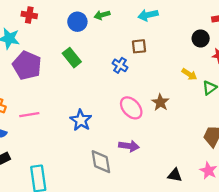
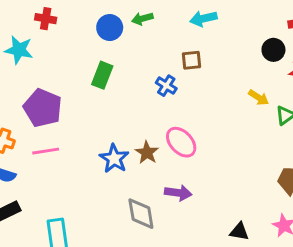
green rectangle: (72, 58) -> (102, 75), turned 60
purple pentagon: (27, 65) -> (43, 108), moved
brown star: (160, 102) -> (147, 153), moved

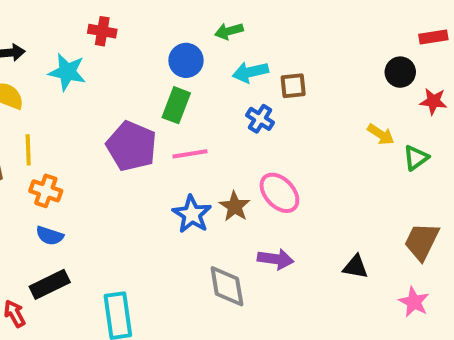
cyan arrow: (203, 19) -> (250, 72), moved
blue circle: (110, 28) -> (186, 60), moved
purple pentagon: (43, 108) -> (131, 146), moved
pink line: (46, 151) -> (190, 154), moved
black triangle: (239, 232) -> (355, 267), moved

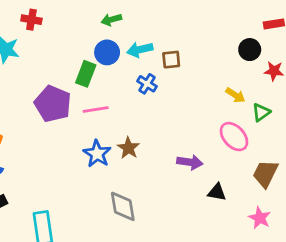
green arrow: (229, 31) -> (111, 20), moved
blue circle: (186, 60) -> (107, 52), moved
pink ellipse: (279, 193) -> (234, 137), moved
purple arrow: (276, 259) -> (190, 162), moved

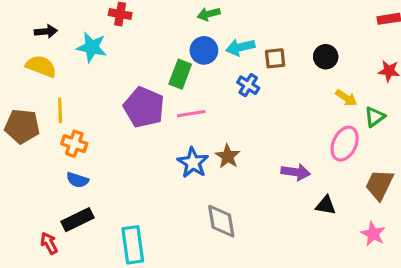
black circle: (250, 50) -> (326, 57), moved
pink ellipse: (234, 137) -> (345, 144), turned 68

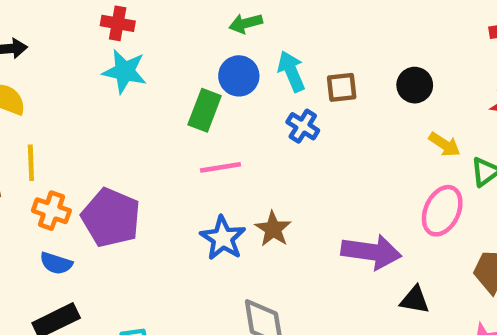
cyan star: (92, 47) -> (125, 71), moved
cyan arrow: (240, 47) -> (291, 71), turned 80
purple pentagon: (144, 107) -> (111, 218), moved
purple arrow: (296, 172) -> (371, 252), size x1.4

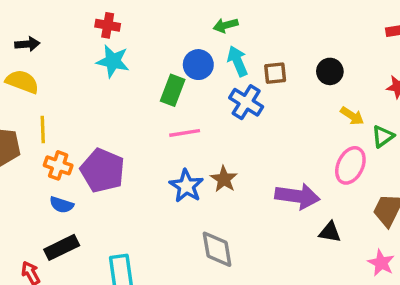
green arrow: (246, 23) -> (226, 25), moved
blue cross: (303, 126) -> (246, 102), size x1.4

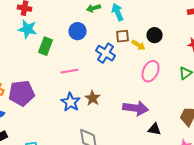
cyan arrow: (238, 61) -> (118, 12), moved
green rectangle: (173, 90) -> (46, 46), moved
yellow arrow: (352, 116) -> (139, 45), moved
pink ellipse: (350, 165) -> (151, 71), moved
purple pentagon: (103, 171) -> (22, 93), turned -30

